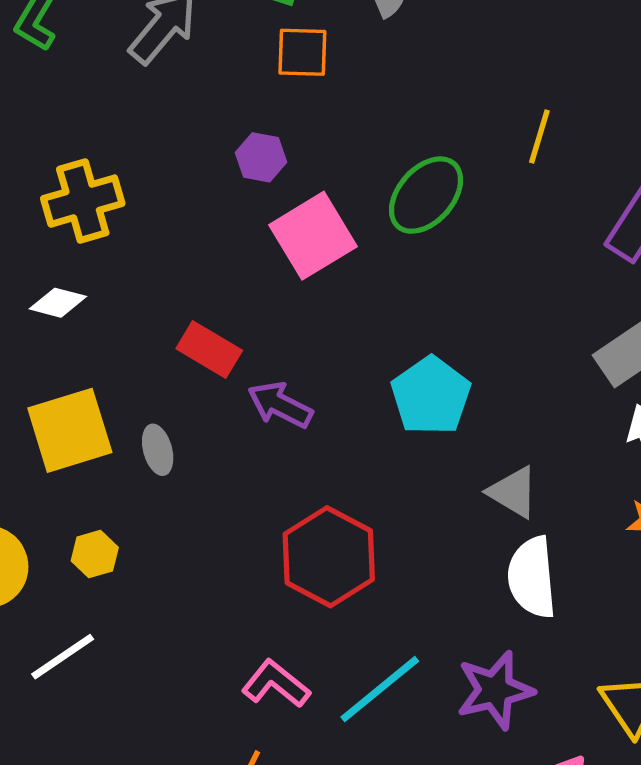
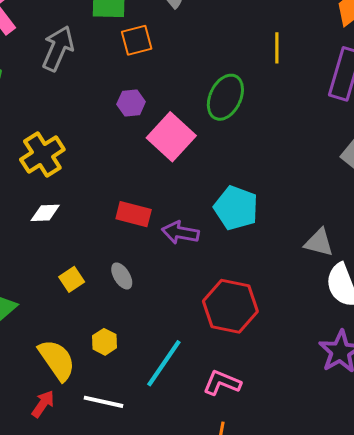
cyan pentagon: (431, 396) -> (236, 208), moved
yellow square: (70, 430) -> (72, 279), size x0.5
white line: (63, 657) -> (103, 402), turned 63
cyan line: (380, 689) -> (164, 363), moved

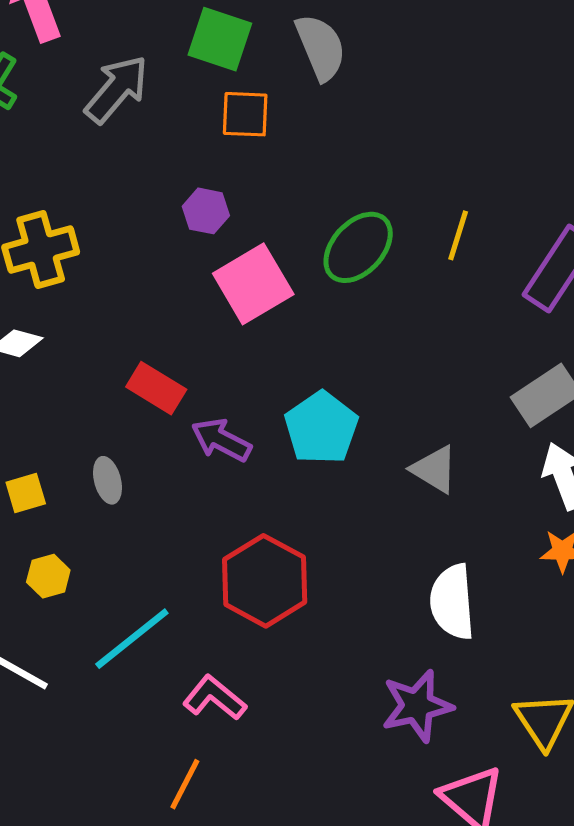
yellow line: (277, 48) -> (458, 235), moved
gray triangle: (319, 243) -> (434, 469), moved
yellow square: (72, 279) -> (26, 493), moved

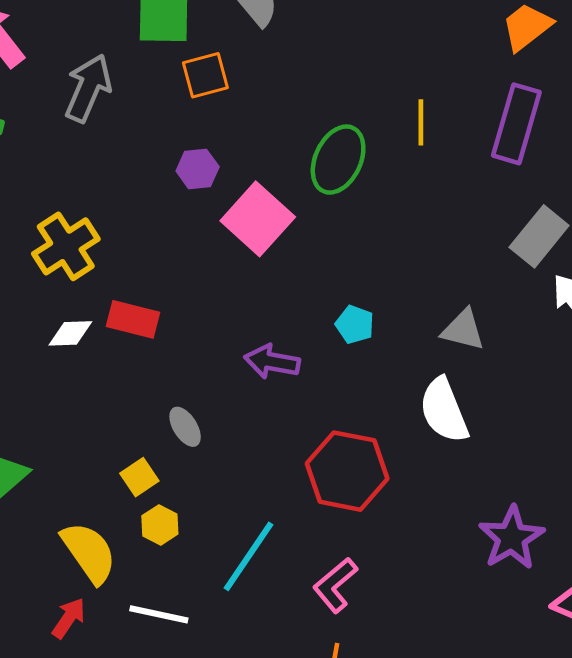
red rectangle: (156, 388) -> (133, 319), moved
cyan pentagon: (321, 428) -> (355, 325), size x0.6
yellow square: (26, 493) -> (139, 477), moved
white semicircle: (452, 602) -> (444, 410), moved
pink L-shape: (214, 698) -> (335, 585), turned -62

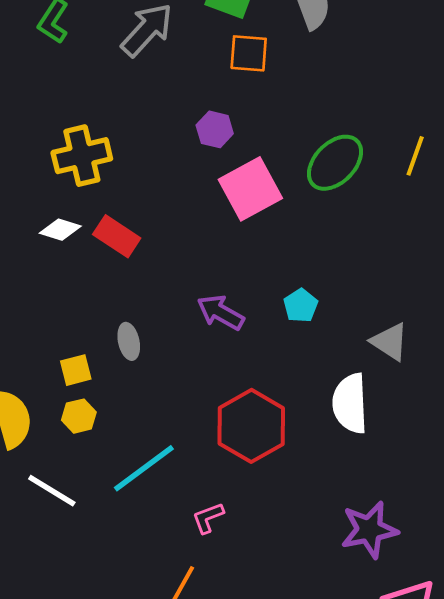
pink L-shape: (335, 585) -> (208, 518), size x0.7

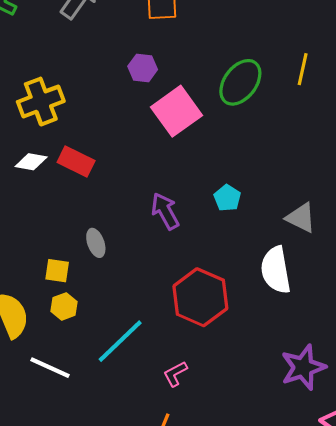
purple arrow: (221, 312) -> (165, 211), turned 39
yellow square: (76, 370) -> (57, 271), turned 30

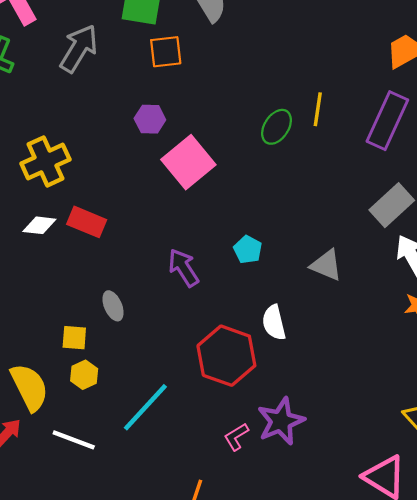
green ellipse: (240, 82) -> (277, 127), moved, size x0.7
white semicircle: (276, 270) -> (274, 323), moved, size x0.7
purple star: (303, 367) -> (281, 421), moved
pink L-shape: (175, 374) -> (236, 437), moved

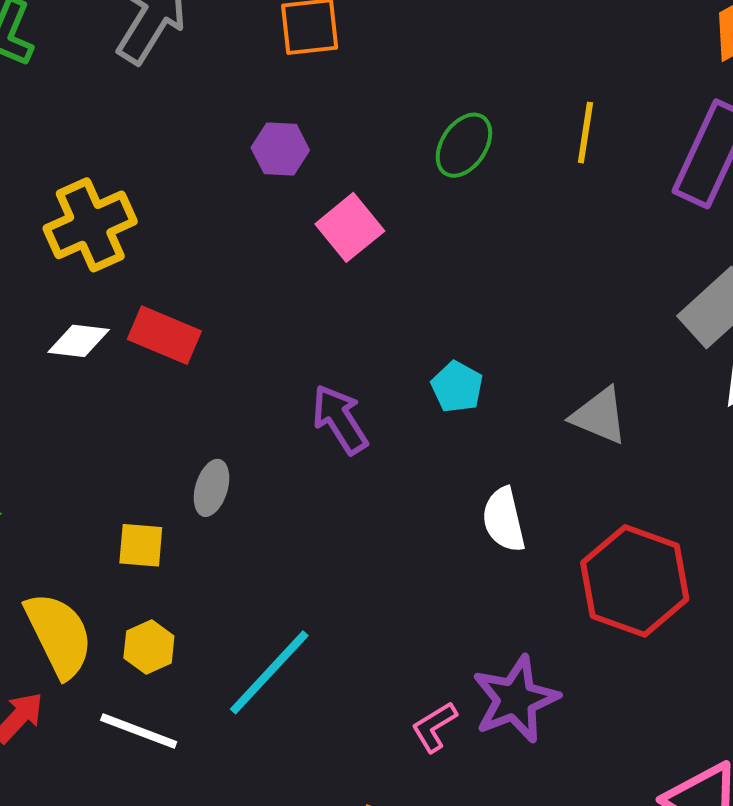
green ellipse: (277, 127) -> (464, 145), moved
pink square: (188, 162) -> (350, 227), size x0.7
gray ellipse: (113, 306) -> (212, 488), turned 40
red hexagon: (226, 356) -> (635, 581), moved
yellow hexagon: (84, 375) -> (149, 647), moved

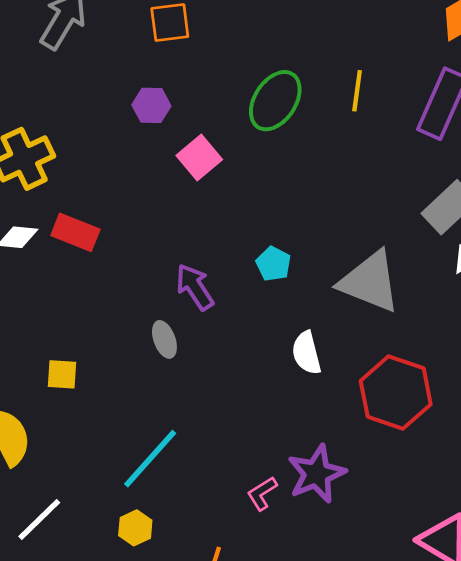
green ellipse: (464, 145) -> (275, 101), size x1.4
gray triangle: (599, 416) -> (370, 282), size x1.6
gray ellipse: (212, 488) -> (164, 339), moved, turned -36
yellow hexagon: (149, 647) -> (135, 528), moved
white line: (139, 731) -> (39, 519), moved, turned -64

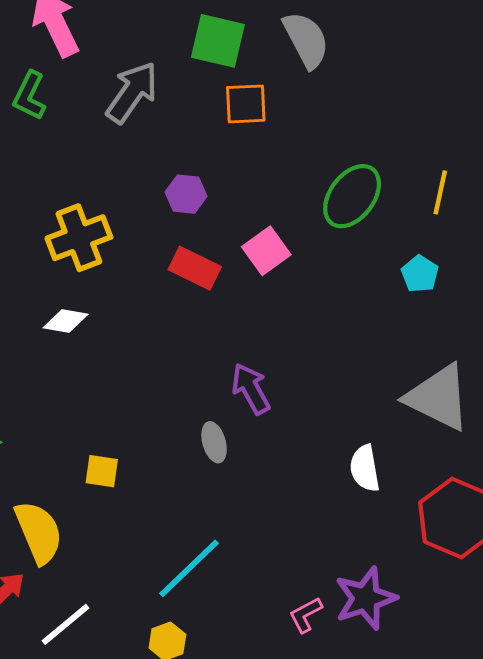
purple hexagon: (151, 105) -> (186, 194), moved
red rectangle: (75, 232) -> (195, 268), moved
cyan pentagon: (273, 264) -> (420, 274), moved

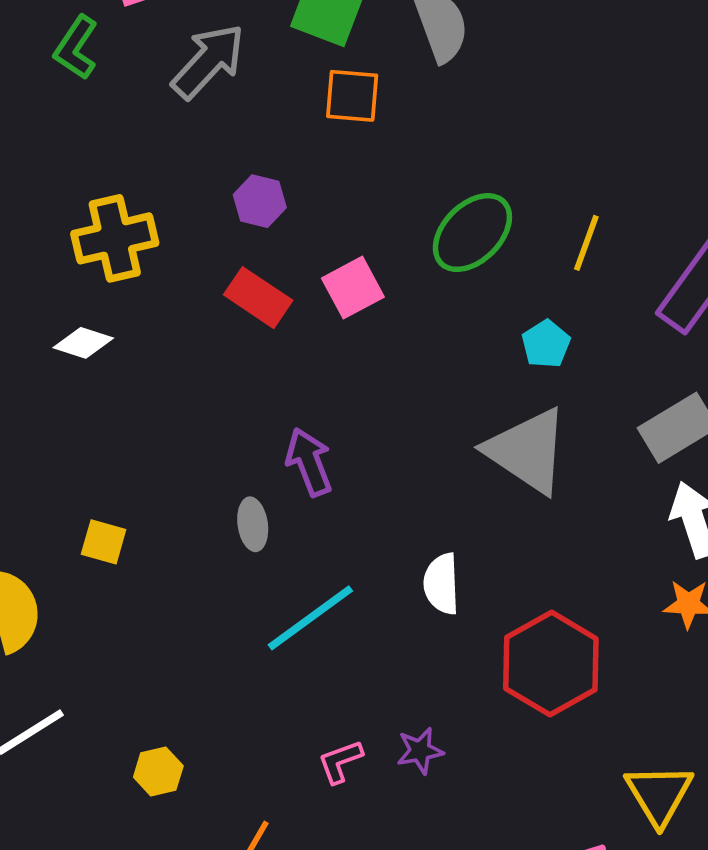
gray triangle: (438, 397) -> (527, 451), moved
cyan line: (189, 568) -> (310, 618), moved
purple star: (366, 598) -> (420, 751), size x0.6

